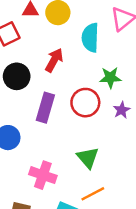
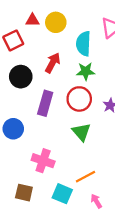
green star: (110, 78) -> (86, 71), moved
green triangle: (88, 158) -> (81, 132), moved

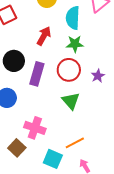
black circle: (21, 77) -> (14, 61), moved
brown square: (24, 193) -> (17, 148), moved, turned 30

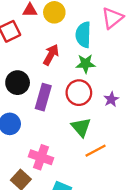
orange line: (75, 143) -> (96, 151), moved

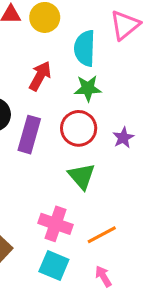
orange line: (96, 151) -> (102, 235), moved
pink cross: (41, 157) -> (55, 224), moved

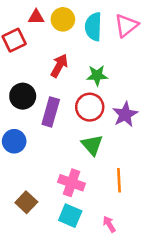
cyan semicircle: (85, 48) -> (93, 27), moved
purple star: (123, 138) -> (125, 114), size x1.5
orange line: (102, 235) -> (119, 180), moved, turned -65

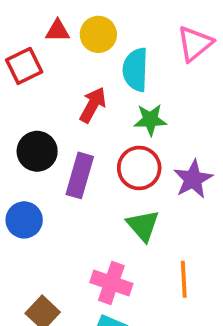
cyan semicircle: (93, 27) -> (135, 70), moved

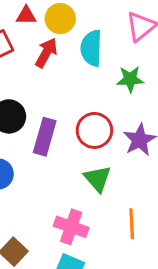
red arrow: (93, 105) -> (46, 53), moved
green star: (150, 120) -> (130, 79), moved

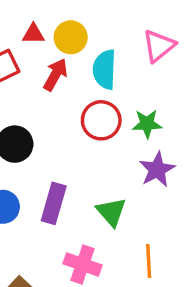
green star: (130, 79) -> (147, 124), moved
red circle: (94, 130) -> (101, 120), moved
purple rectangle: (45, 137) -> (54, 203), moved

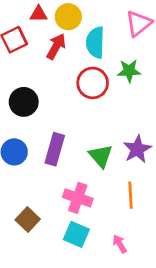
green star: (147, 124) -> (129, 71), moved
purple star: (157, 170) -> (137, 149), moved

